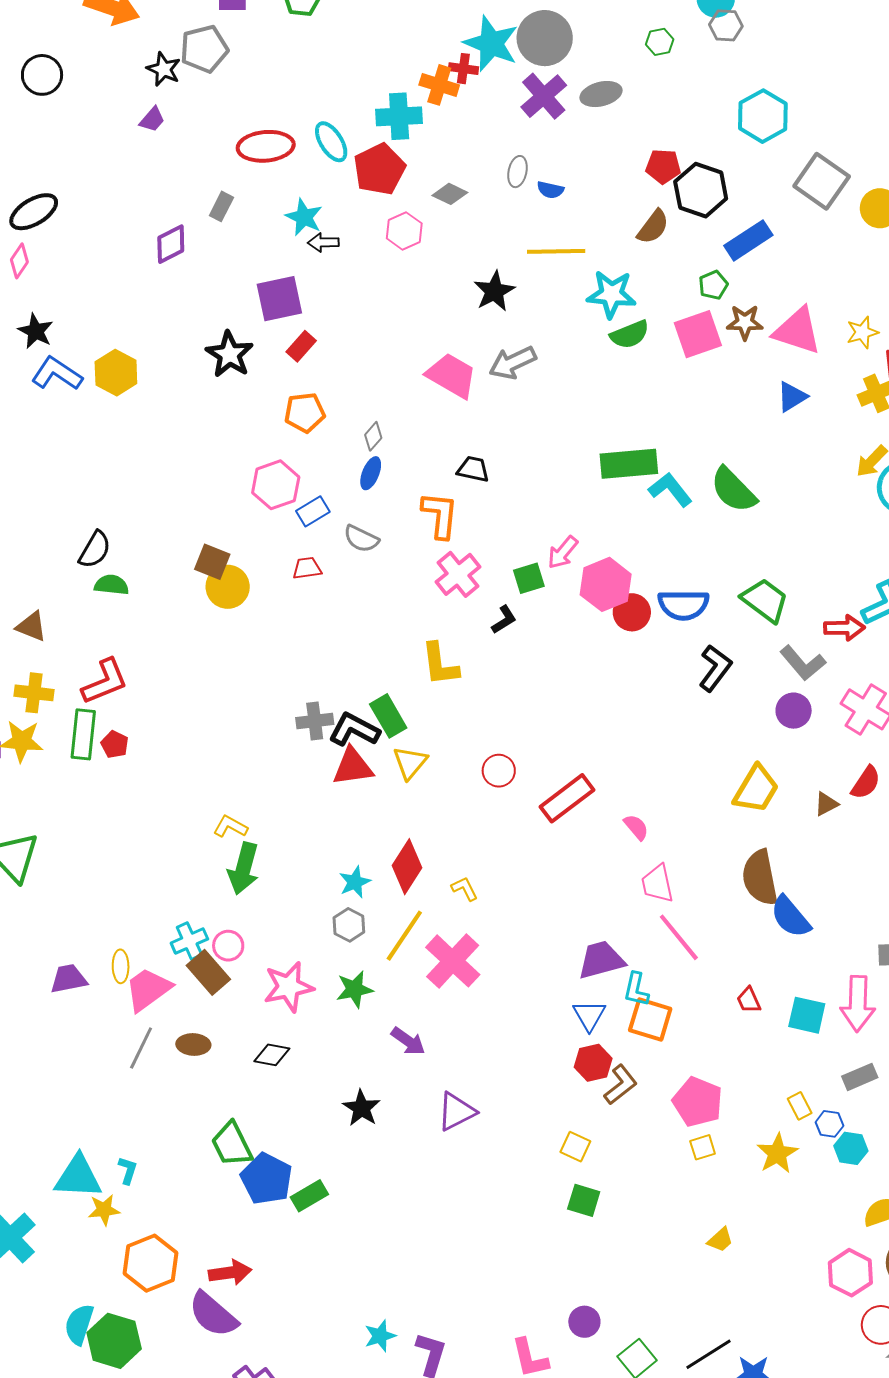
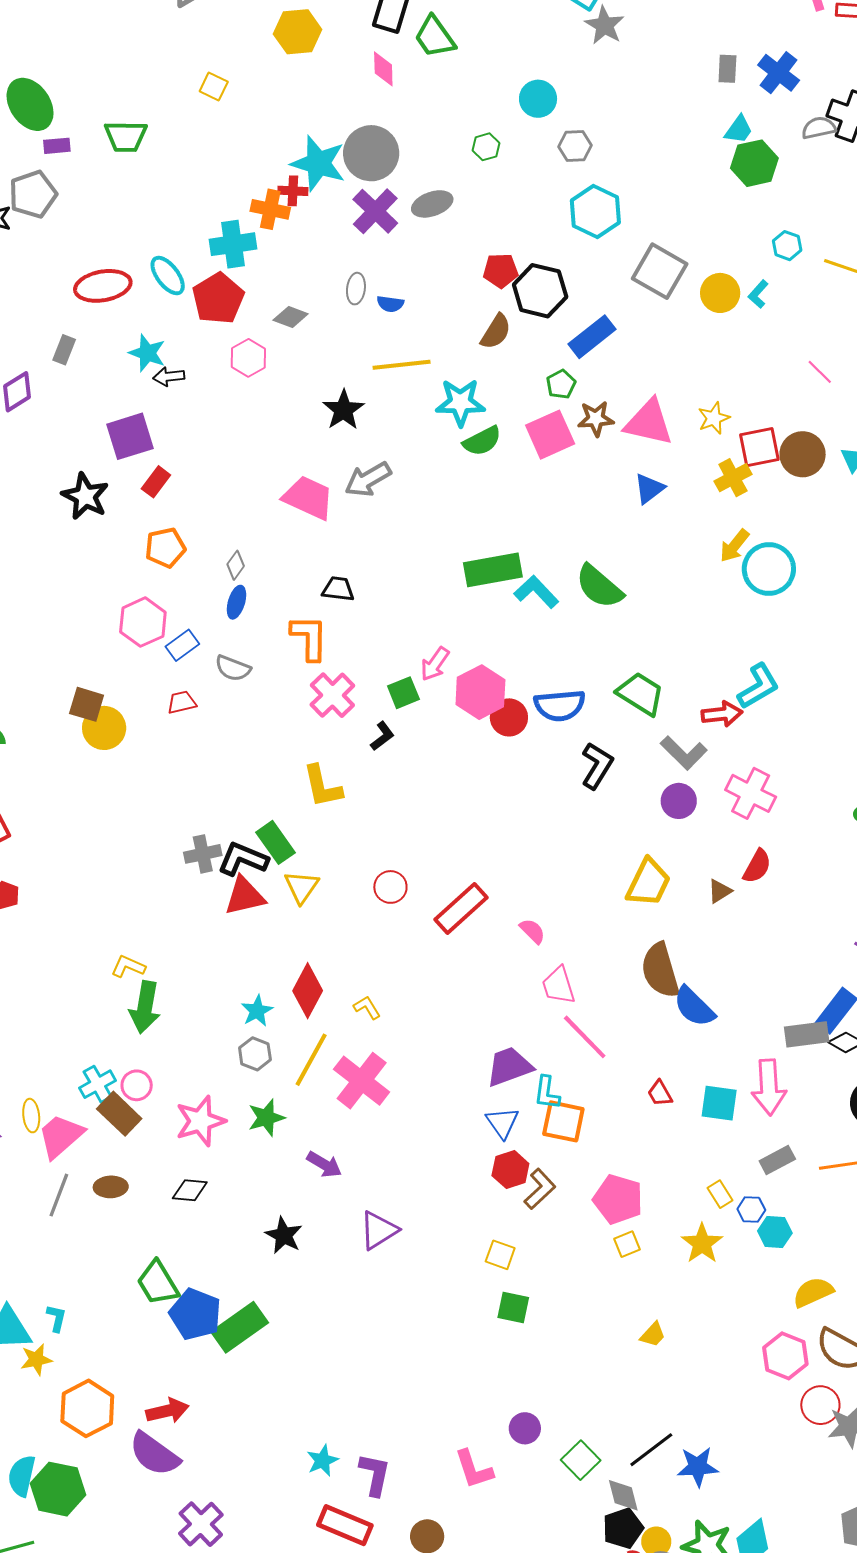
gray hexagon: (726, 25) -> (575, 146), moved
green rectangle: (309, 1196) -> (240, 1327), size x1.5

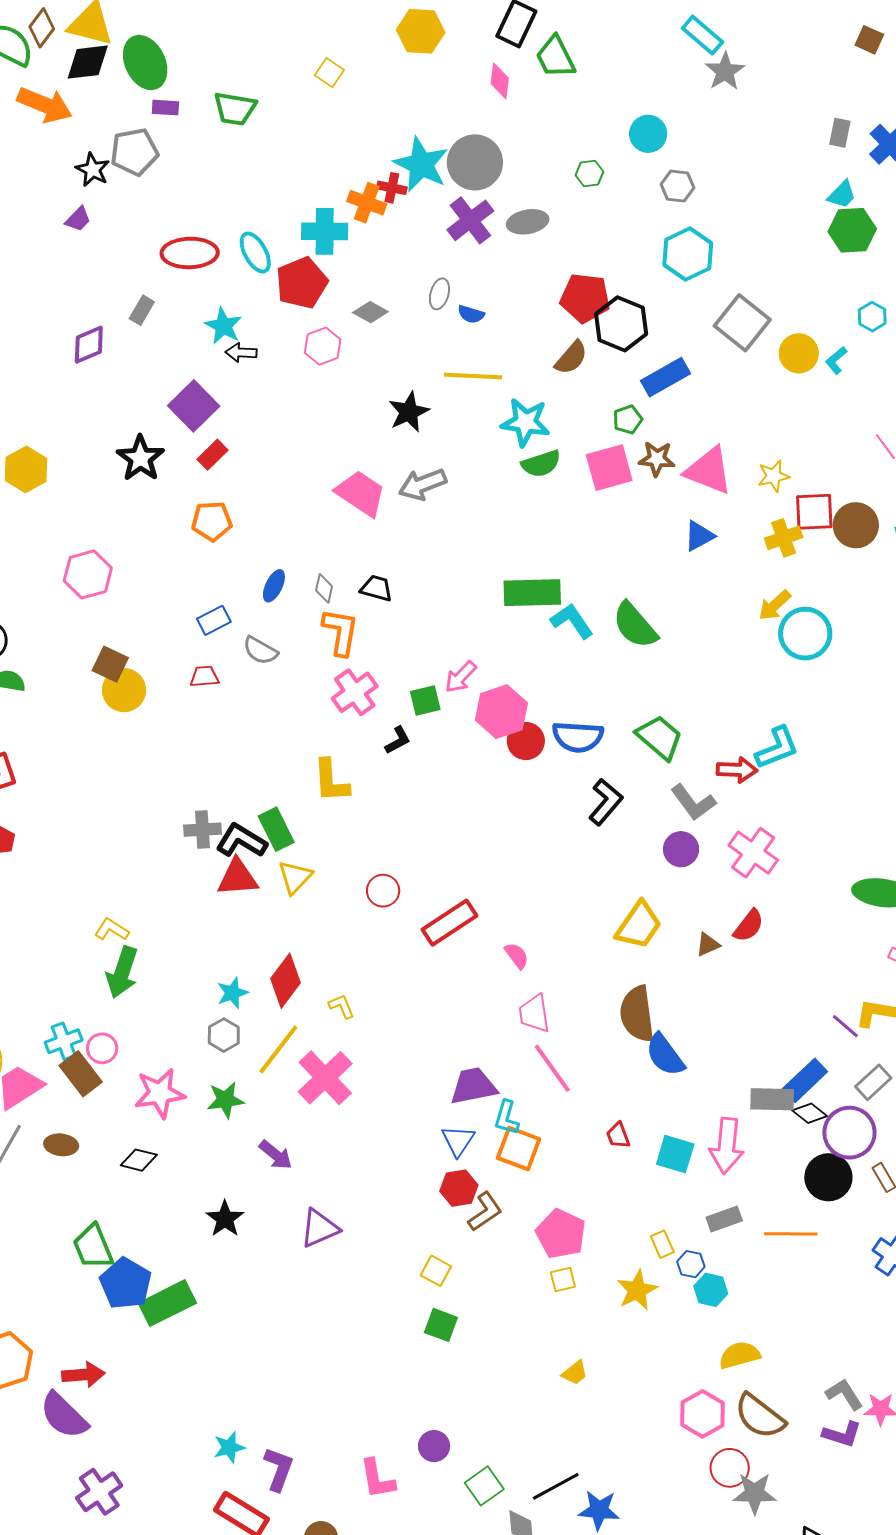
red pentagon: (501, 271) -> (585, 298), size x1.4
purple square: (130, 436) -> (194, 406), turned -36
gray diamond: (236, 565) -> (324, 588), moved, turned -32
pink hexagon: (143, 622) -> (88, 574), moved

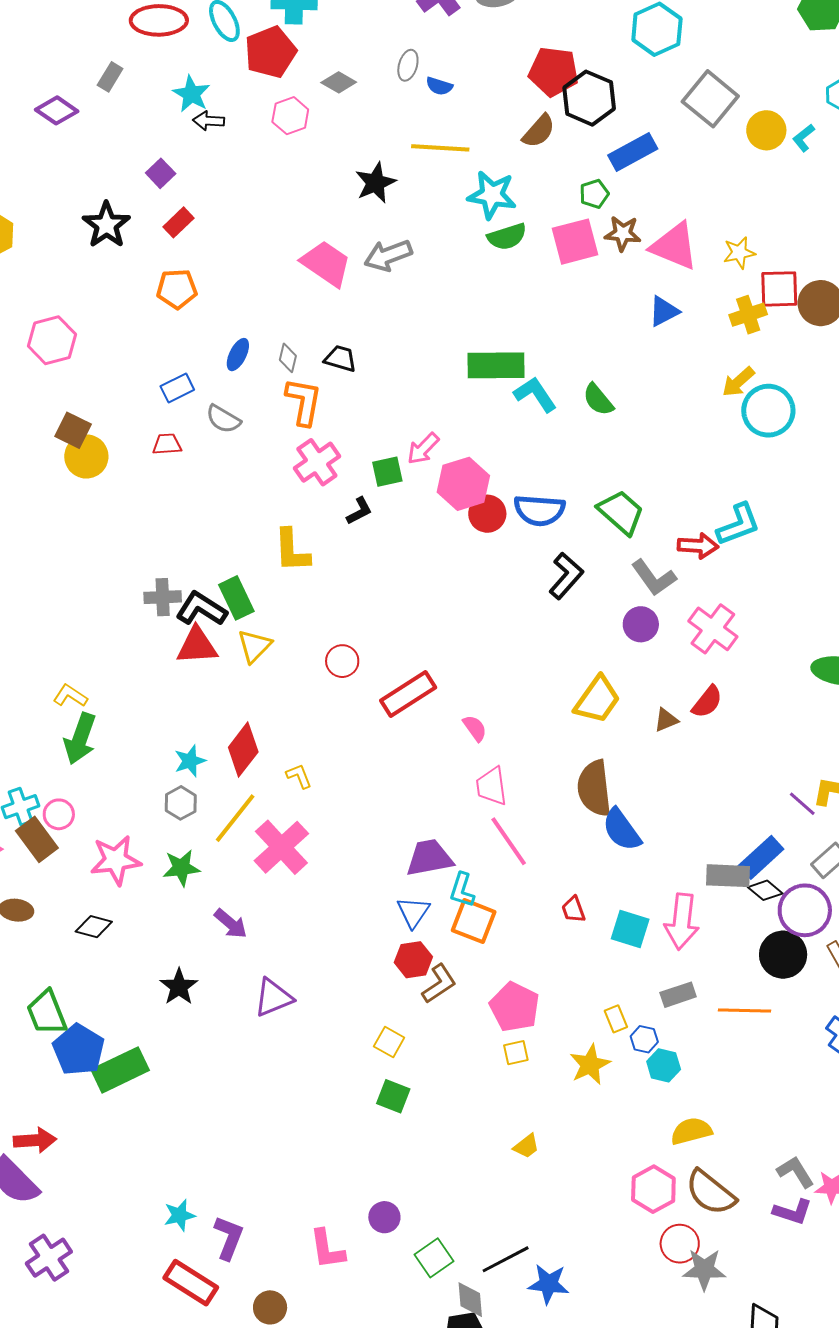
purple diamond: (89, 345) -> (57, 110), turned 57
purple square: (194, 406) -> (161, 173), size x0.6
green semicircle: (635, 625) -> (598, 400), size x0.7

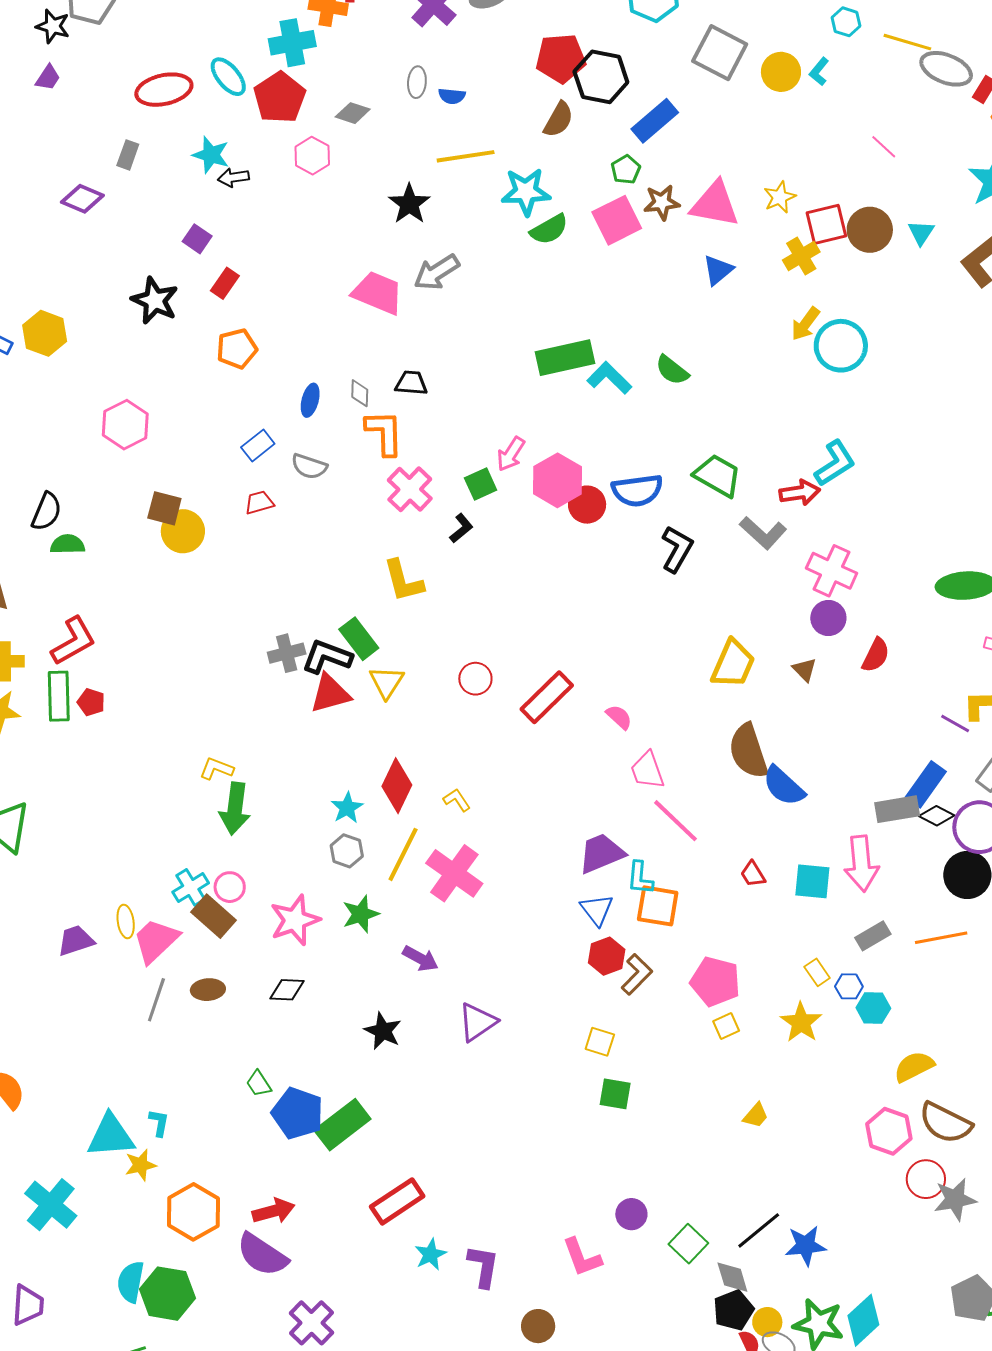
purple circle: (641, 624) -> (828, 618), moved
red semicircle: (707, 702) -> (876, 655), moved
brown triangle: (666, 720) -> (805, 670), turned -40
green trapezoid: (47, 1013) -> (259, 1084), size x0.6
red rectangle: (191, 1283) -> (397, 1201), moved, turned -54

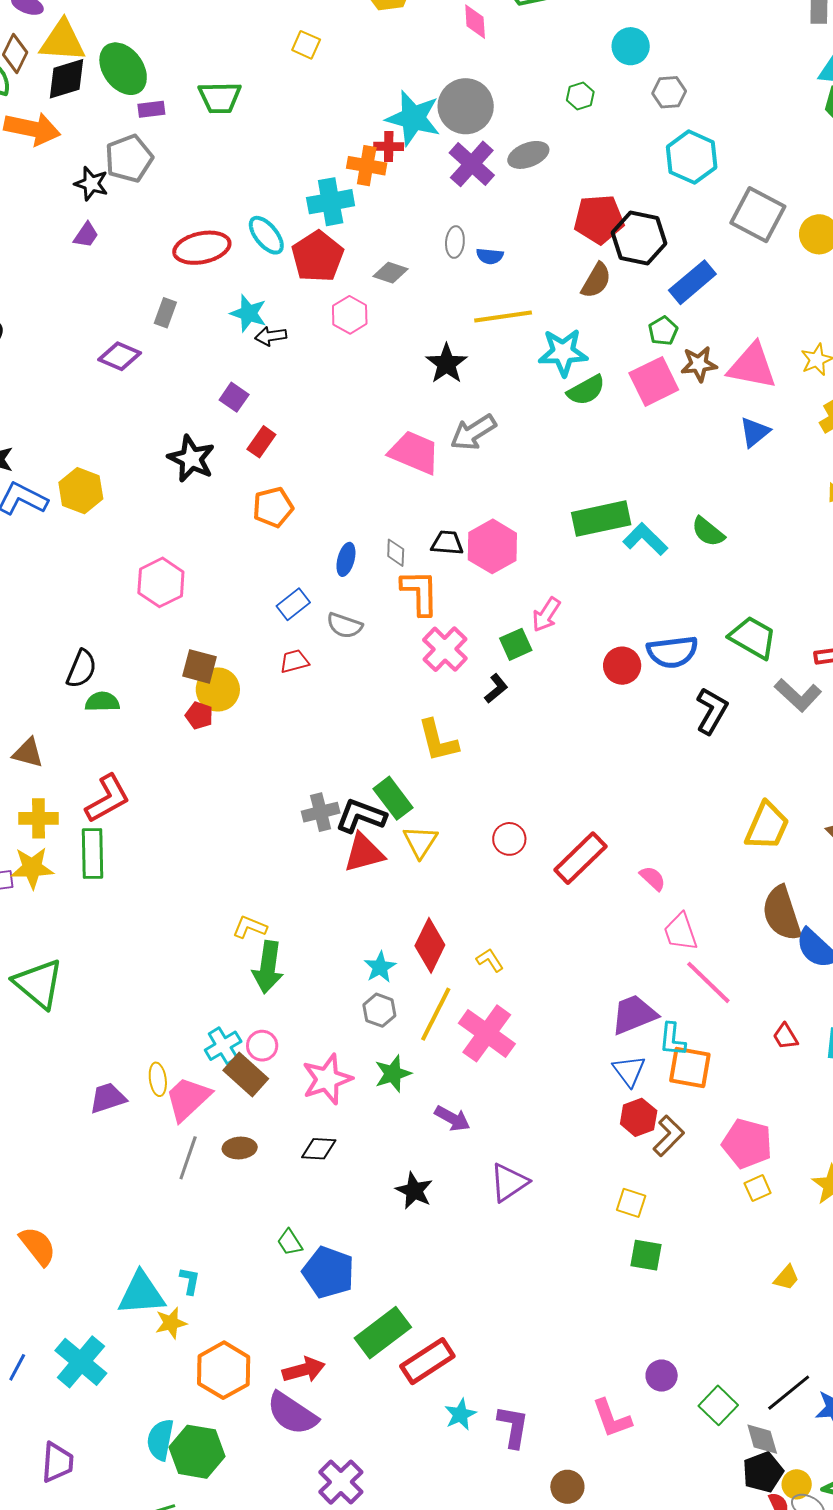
pink hexagon: (557, 480) -> (492, 546), moved
red pentagon: (91, 702) -> (199, 716), moved
green rectangle: (342, 1125) -> (383, 1333), moved

